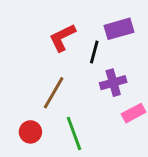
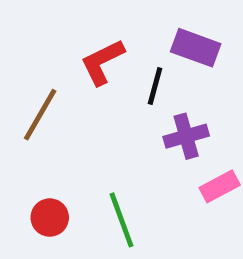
purple rectangle: (119, 29) -> (196, 48), turned 36
brown line: (54, 93) -> (40, 115), moved

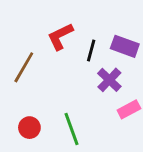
purple rectangle: (196, 48) -> (125, 46), moved
purple cross: (186, 136) -> (109, 80), turned -30

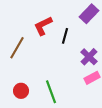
purple rectangle: (125, 46) -> (89, 14), moved, turned -66
purple cross: (109, 80) -> (89, 57), moved

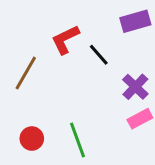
purple rectangle: (89, 14) -> (135, 21), turned 30
black line: (65, 36) -> (99, 55), turned -56

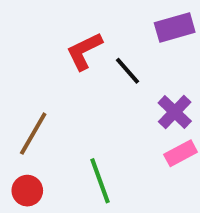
brown line: (26, 73) -> (33, 134), moved
red circle: (32, 139) -> (27, 191), moved

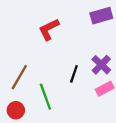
black line: (128, 71) -> (74, 74), moved, turned 60
green line: (100, 181) -> (45, 97), moved

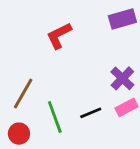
black line: (74, 74) -> (91, 113), moved, turned 48

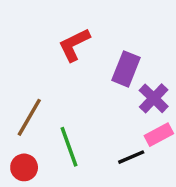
purple rectangle: (122, 19) -> (126, 69), moved, turned -52
black line: (91, 113) -> (131, 157), moved

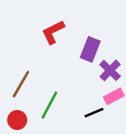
green line: (69, 147) -> (49, 105), turned 48

